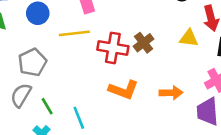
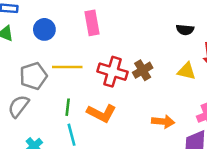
yellow line: (74, 33) -> (67, 67), moved
orange L-shape: (124, 90) -> (101, 113), moved
green line: (47, 106) -> (68, 107), moved, turned 30

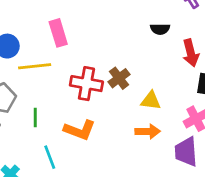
yellow line: (67, 67) -> (35, 66), moved
yellow triangle: (187, 71) -> (151, 101), moved
green line: (68, 107) -> (35, 117), moved

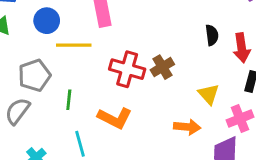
black semicircle: (160, 29) -> (212, 35), moved, turned -102
yellow triangle: (151, 101) -> (209, 94), moved, turned 35

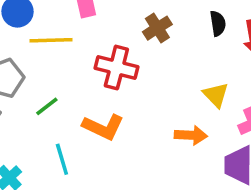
brown cross: (162, 67) -> (157, 28), moved
green line: (69, 100) -> (47, 106), turned 48

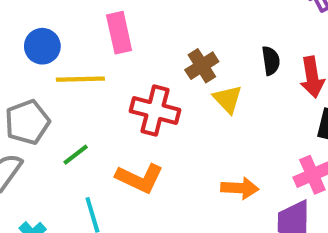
yellow triangle: (216, 95) -> (228, 99), moved

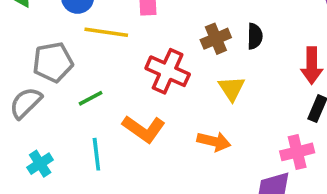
black semicircle: (271, 61) -> (255, 36), moved
yellow triangle: (228, 99) -> (232, 88), moved
orange arrow: (240, 188) -> (214, 141), moved

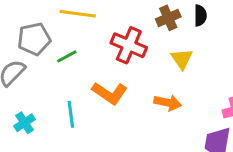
green line: (91, 98) -> (67, 56), moved

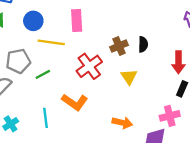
red cross: (129, 45) -> (89, 66), turned 30
orange arrow: (168, 103) -> (122, 123), moved

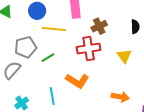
brown cross: (119, 46) -> (99, 26), moved
red cross: (89, 66) -> (89, 48), turned 30

